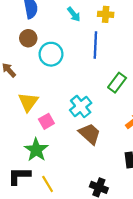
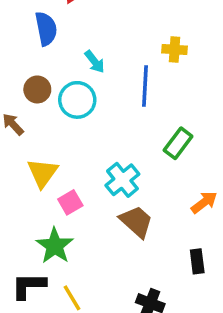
cyan arrow: (74, 14) -> (95, 62), moved
yellow cross: (106, 14) -> (175, 50), moved
brown circle: (28, 38) -> (37, 89), moved

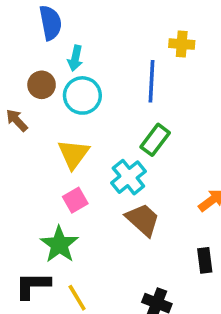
cyan arrow: (95, 62) -> (75, 58), moved, turned 50
green rectangle: (178, 143) -> (155, 140), moved
yellow triangle: (43, 173) -> (73, 154), moved

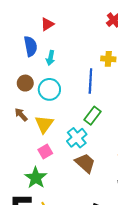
cyan arrow: (75, 58) -> (50, 58), moved
brown arrow: (17, 120) -> (21, 115), moved

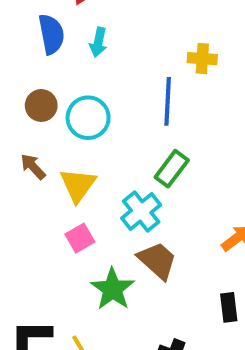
cyan arrow: (50, 58) -> (98, 42), moved
green star: (36, 178) -> (113, 289), moved

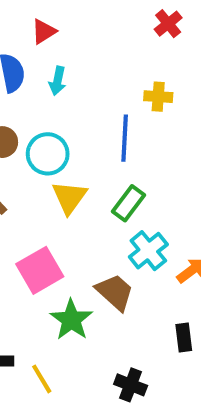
yellow triangle: (78, 185) -> (69, 197), moved
cyan cross: (141, 212) -> (148, 251), moved
pink square: (80, 238) -> (40, 270), size x1.6

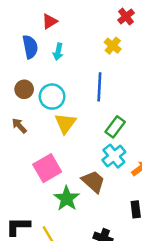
yellow cross: (158, 97) -> (113, 46), moved, turned 35
green rectangle: (129, 203) -> (115, 127), moved

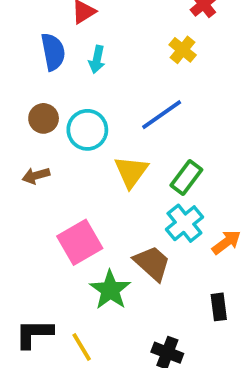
blue line: (99, 87) -> (162, 115), turned 52
yellow triangle: (65, 123) -> (131, 172), moved
brown arrow: (19, 126) -> (36, 176), turned -63

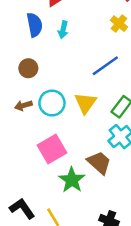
cyan circle: (87, 130) -> (52, 103), moved
black L-shape: (34, 334) -> (22, 209), turned 55

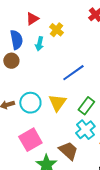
yellow cross: (119, 24) -> (56, 30), moved
brown circle: (28, 68) -> (11, 61), moved

